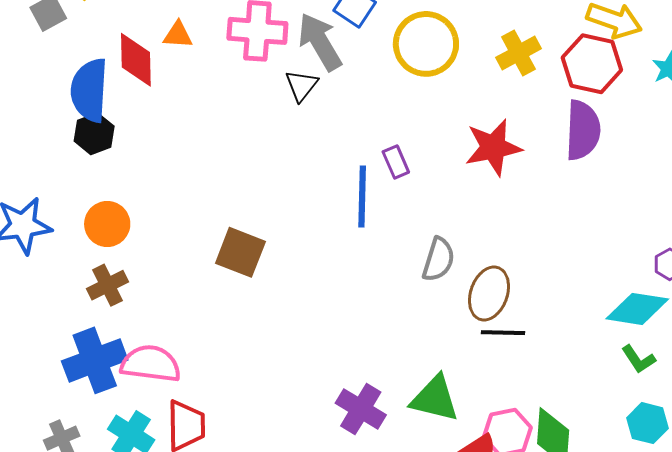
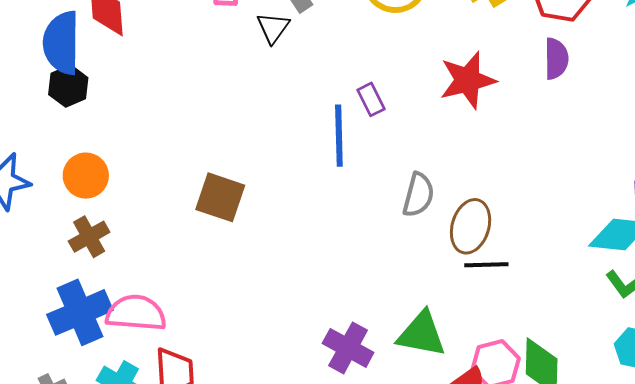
purple semicircle: (583, 130) -> (556, 59), size x0.7

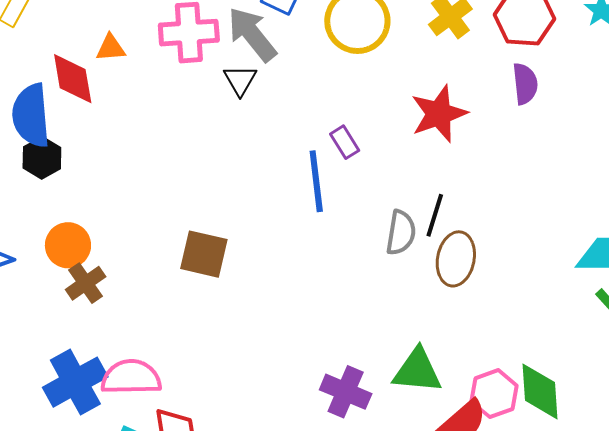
brown cross: (89, 237) -> (86, 283), moved
black line: (486, 265) -> (435, 215), moved, turned -66

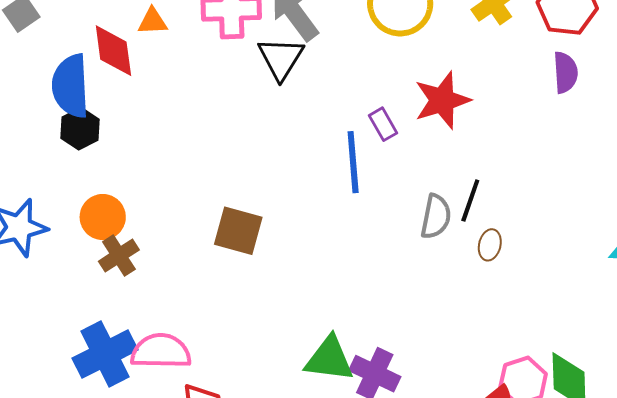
black triangle: (240, 80) -> (281, 58), size x1.4
red star: (439, 114) -> (442, 100), moved
brown ellipse: (456, 259) -> (490, 245), size x0.6
green triangle: (417, 371) -> (329, 359), moved

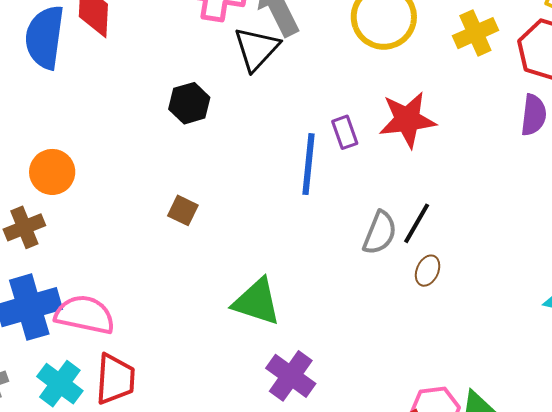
black hexagon: (80, 129) -> (189, 103), moved
brown square: (238, 231) -> (183, 210), size x0.6
brown cross: (119, 256) -> (24, 227), moved
green triangle: (329, 359) -> (257, 302), moved

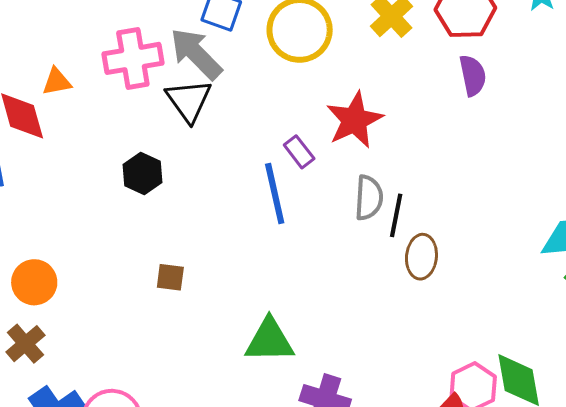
gray semicircle: (380, 233) -> (369, 198), moved
brown ellipse: (428, 271) -> (421, 257), size x1.4

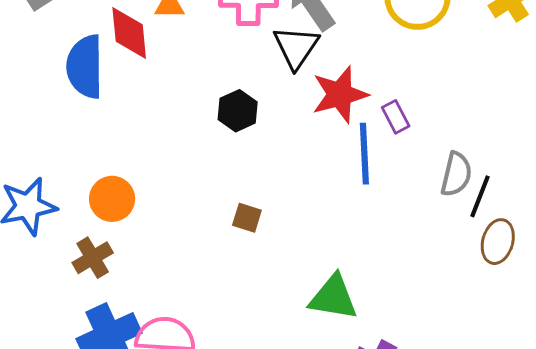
red star: (354, 120) -> (340, 94), moved

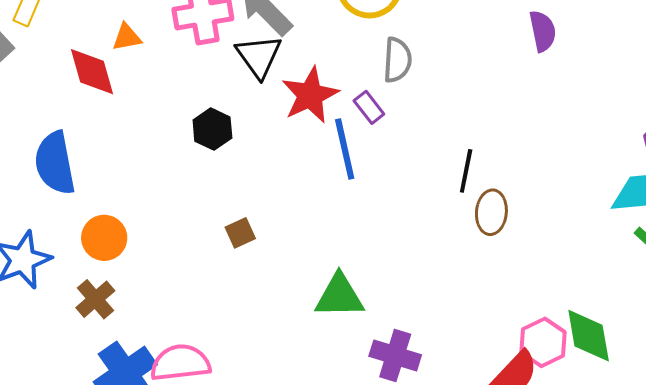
blue semicircle: (85, 67) -> (55, 163), moved
gray semicircle: (456, 174) -> (397, 60), moved
brown square: (247, 218) -> (240, 233), turned -32

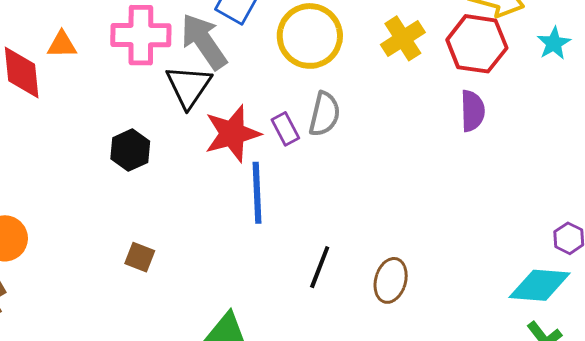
purple rectangle: (369, 107) -> (285, 129), moved
black line: (466, 171) -> (320, 267), moved
brown square: (240, 233) -> (140, 257), turned 36

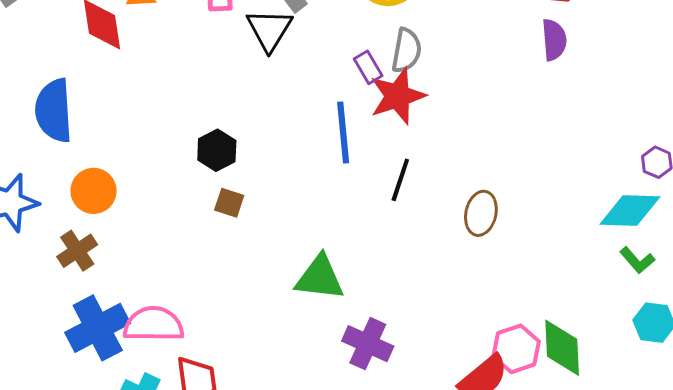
red star: (232, 134) -> (398, 96), moved
black hexagon: (130, 150) -> (217, 150), moved
black line: (320, 267) -> (400, 180), moved

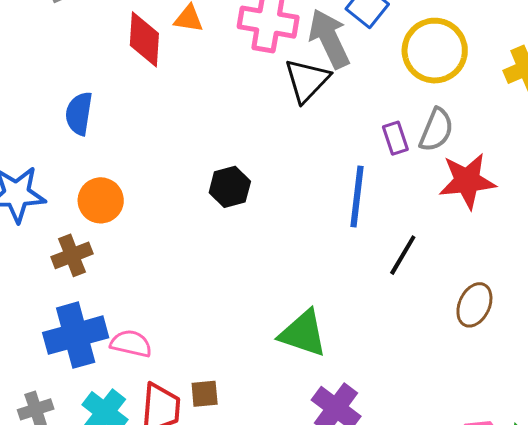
red star: (398, 96) -> (467, 181), moved
blue semicircle: (54, 111) -> (79, 114), size x0.7
brown square: (229, 203) -> (205, 394), moved, turned -36
pink semicircle: (154, 324) -> (131, 344), size x0.7

